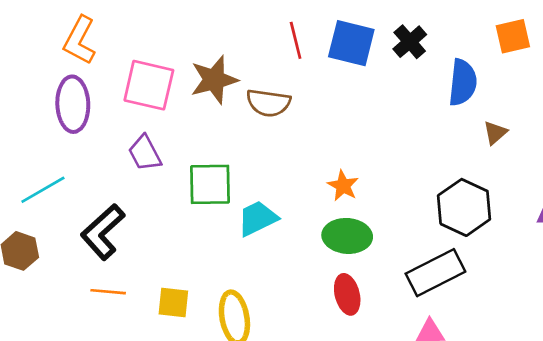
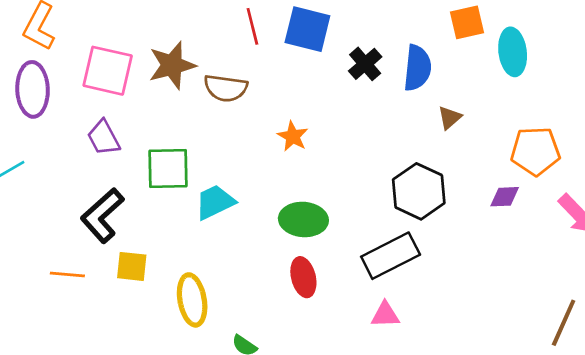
black cross: (410, 42) -> (365, 64), moved
orange star: (343, 186) -> (293, 136), moved
black L-shape: (103, 232) -> (102, 215), moved
yellow square: (173, 303) -> (132, 266), moved

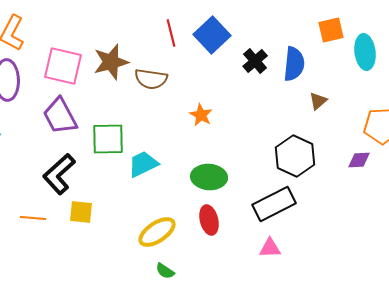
blue square: (307, 29) -> (212, 35), turned 33
purple trapezoid: (104, 138) -> (60, 116), size x1.4
yellow ellipse: (192, 300) -> (157, 232), moved, turned 66

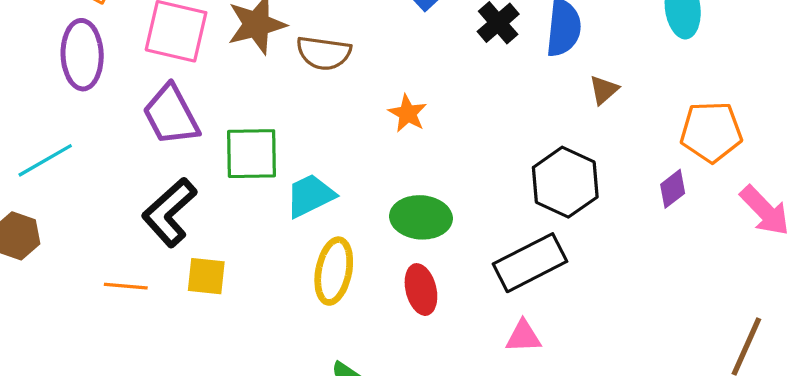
purple diamond: (359, 160) -> (673, 189), turned -35
yellow ellipse: (157, 232) -> (334, 271), moved, turned -45

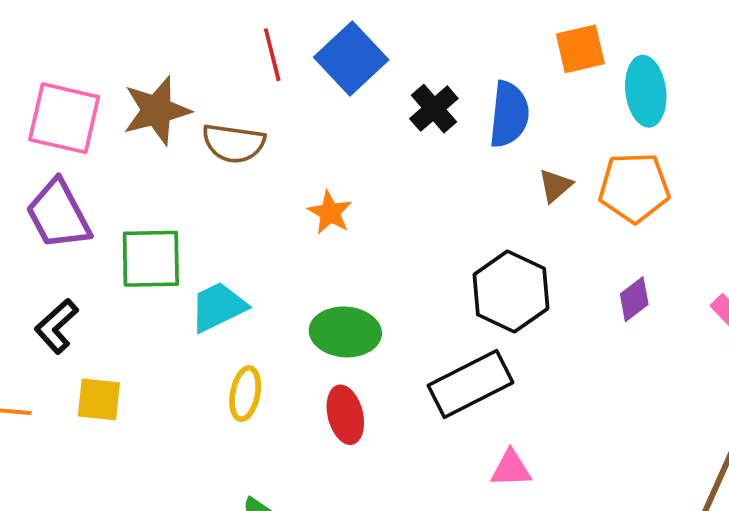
orange pentagon: (711, 132) -> (634, 188), moved
black L-shape: (169, 212) -> (56, 326), size x0.7
yellow ellipse: (334, 271) -> (245, 394), size x0.7
pink triangle: (523, 336) -> (511, 469), moved

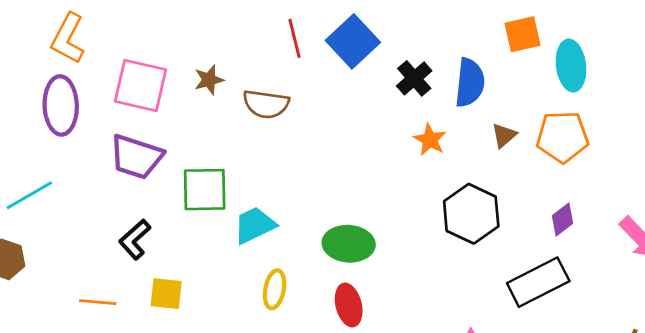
brown star: (157, 110) -> (209, 80), size x0.6
orange star: (330, 213) -> (430, 140), moved
purple trapezoid: (58, 214) -> (136, 157), turned -44
black rectangle: (470, 384) -> (538, 282), moved

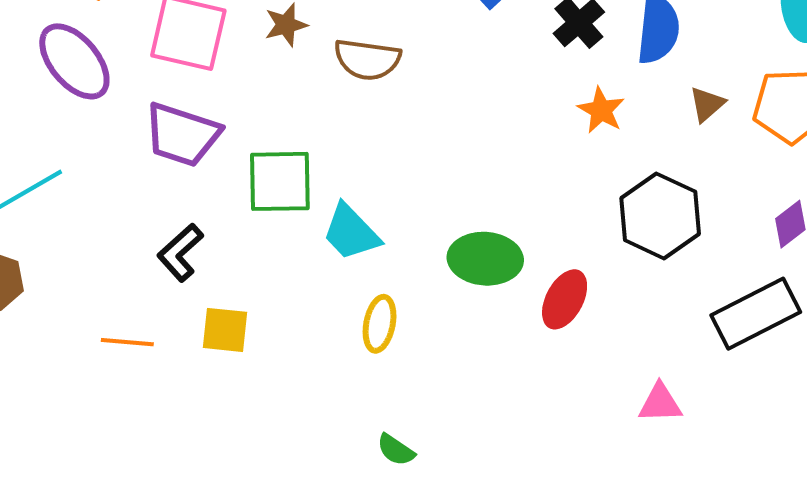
purple ellipse: (61, 105) -> (74, 61), turned -38
cyan trapezoid: (255, 225) -> (351, 232), turned -108
red ellipse: (349, 305) -> (565, 299), moved, turned 42

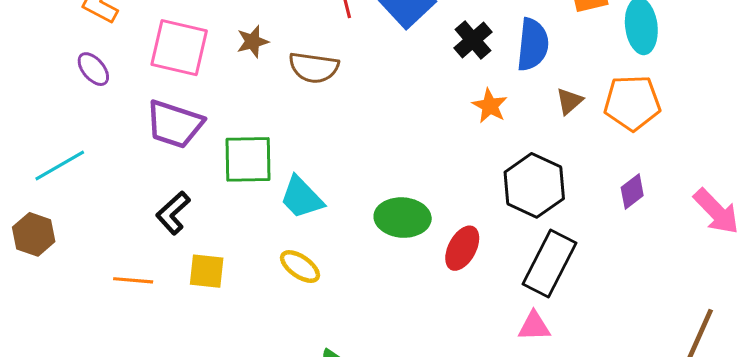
purple ellipse: (74, 61) -> (93, 69), size x0.6
black rectangle: (756, 314) -> (549, 263), moved, turned -36
yellow ellipse: (380, 324) -> (300, 267), moved, turned -66

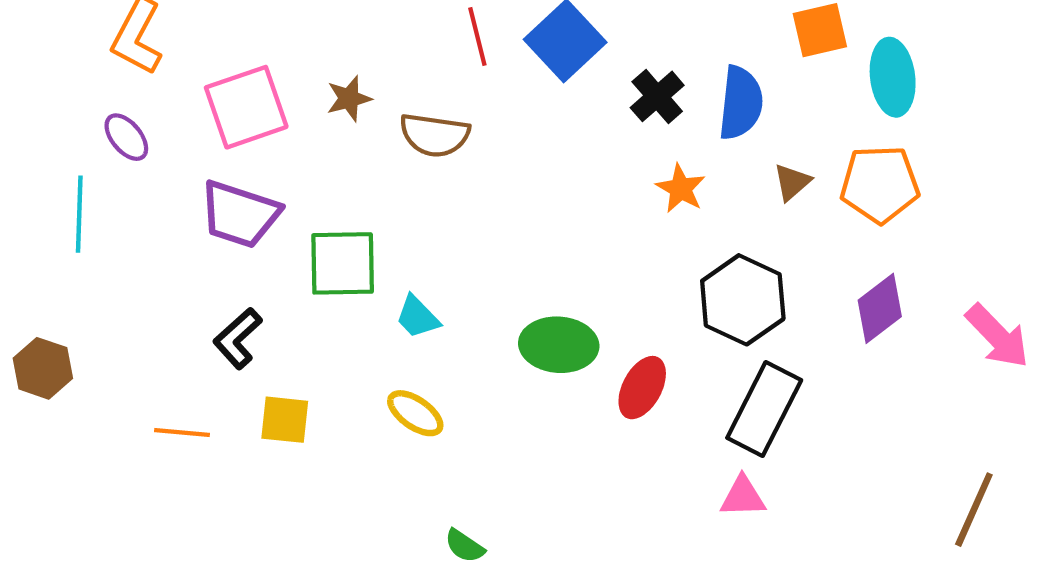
pink square: (179, 48) -> (246, 107), turned -32
cyan line: (60, 165) -> (79, 214), moved, turned -58
purple diamond: (632, 192) -> (880, 308), size x1.4
cyan trapezoid: (302, 198) -> (417, 317), size x0.7

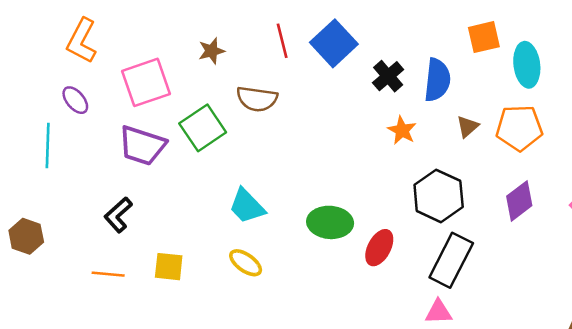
brown star: (349, 99) -> (212, 51), moved
green square: (343, 263) -> (203, 128), moved, turned -33
cyan trapezoid: (417, 317) -> (247, 206), size x1.4
black L-shape: (238, 338) -> (118, 215), moved

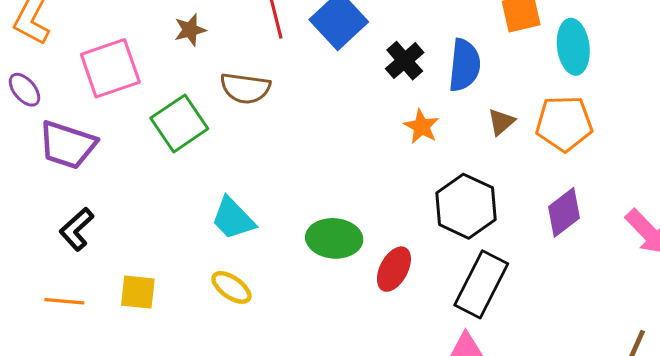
purple trapezoid: (142, 145) -> (67, 145), moved

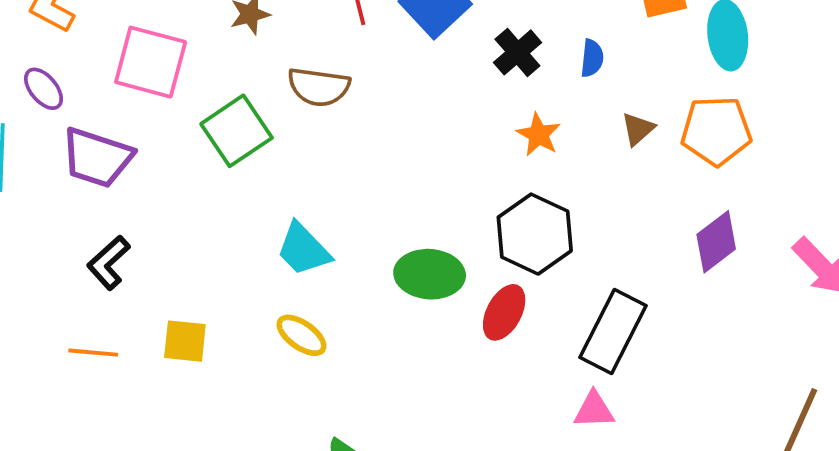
blue semicircle: (464, 65) -> (592, 58), size x0.6
pink square: (110, 68) -> (151, 62), turned 34
black hexagon: (466, 206) -> (535, 234), moved

